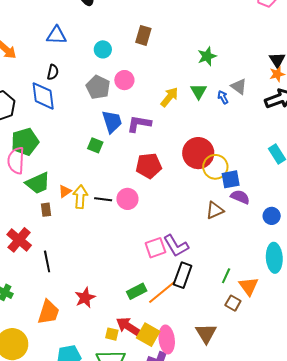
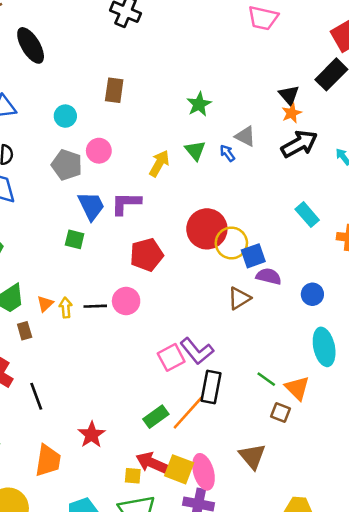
yellow arrow: (80, 197) -> (66, 308), size x0.7
green line: (226, 276) -> (266, 379), turned -70

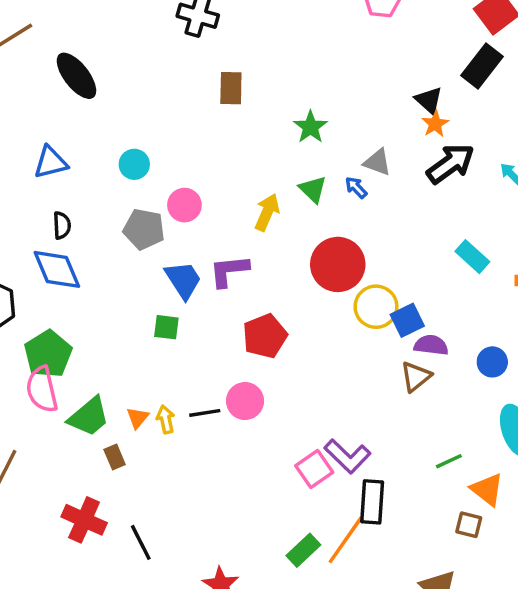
brown rectangle: (114, 90) -> (231, 88), moved
red circle: (207, 229) -> (338, 264), moved
brown triangle: (239, 298) -> (416, 377), moved
green line: (266, 379) -> (449, 461), moved, turned -54

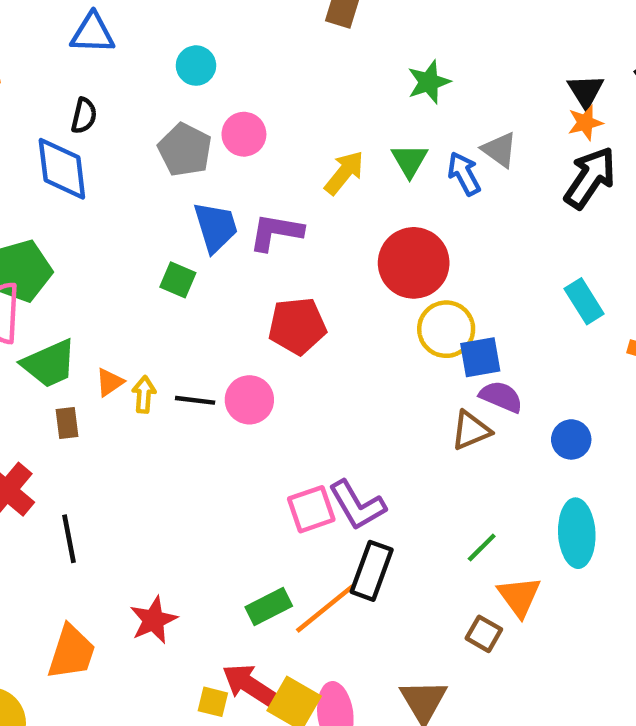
black arrow: (451, 164) -> (590, 178), turned -36
blue arrow: (356, 187) -> (464, 174), size x1.4
green line: (449, 461) -> (482, 548), turned -36

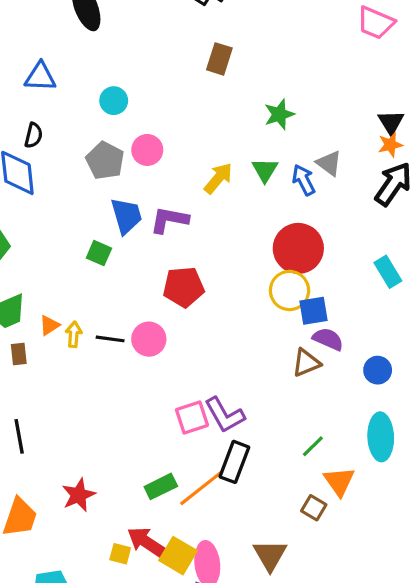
red circle: (414, 263) -> (298, 248), moved

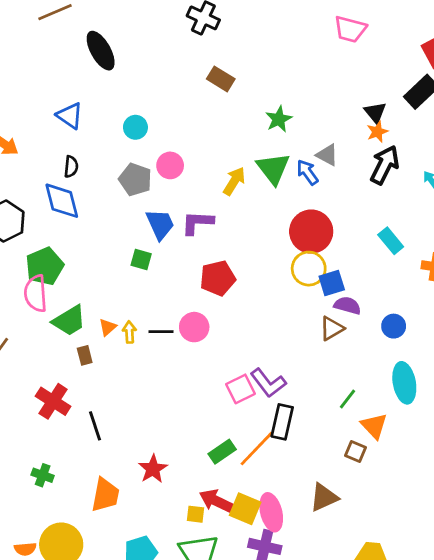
brown rectangle: (219, 59) -> (221, 79), turned -68
blue triangle: (40, 77) -> (70, 116), turned 40
green triangle: (265, 170) -> (273, 168), size x1.5
brown triangle: (270, 555) -> (324, 497), turned 44

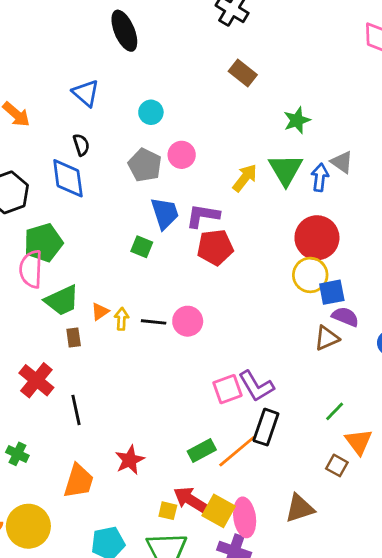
black semicircle: (71, 167) -> (81, 145), turned -30
blue arrow: (307, 172) -> (320, 177), turned 36
red pentagon: (218, 278) -> (215, 247), moved

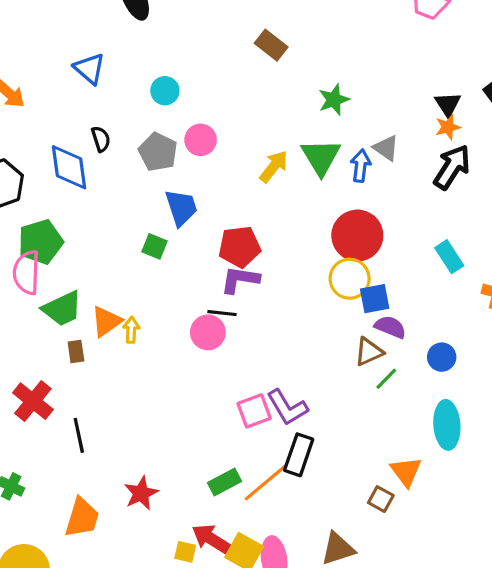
black semicircle: (81, 145) -> (101, 139), moved
purple L-shape: (203, 216) -> (240, 280), moved
orange triangle: (100, 312) -> (106, 321), size x1.5
black line: (154, 322) -> (222, 313), moved
green line: (335, 411) -> (386, 379), moved

